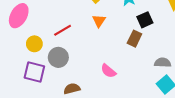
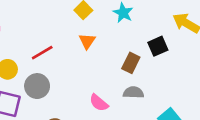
black square: (145, 20) -> (158, 46), moved
gray semicircle: (163, 63) -> (133, 92), moved

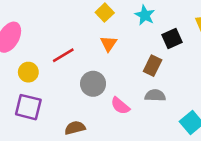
black square: (158, 46) -> (172, 38), moved
gray circle: (37, 86) -> (93, 84), moved

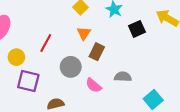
red line: (63, 55) -> (46, 43), turned -30
brown rectangle: (153, 66) -> (97, 52), moved
purple square: (28, 107) -> (28, 81), moved

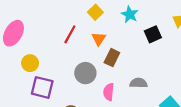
red line: (46, 43) -> (70, 34), moved
pink semicircle: (93, 85) -> (109, 92), turned 56

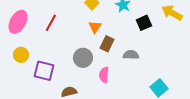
red line: (70, 34) -> (51, 23), moved
yellow circle: (30, 63) -> (21, 55), moved
gray semicircle: (139, 83) -> (131, 55), moved

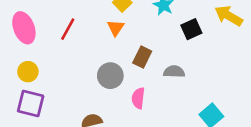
pink ellipse: (18, 22) -> (24, 28), turned -50
orange triangle: (95, 27) -> (116, 28), moved
purple square: (44, 71) -> (31, 104), moved

